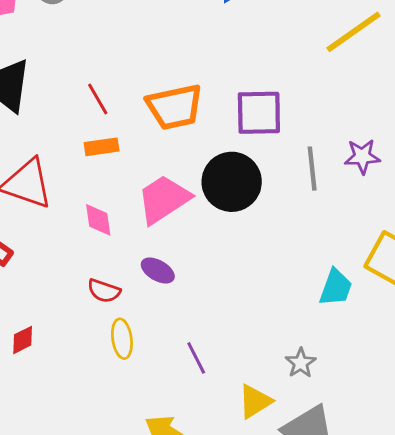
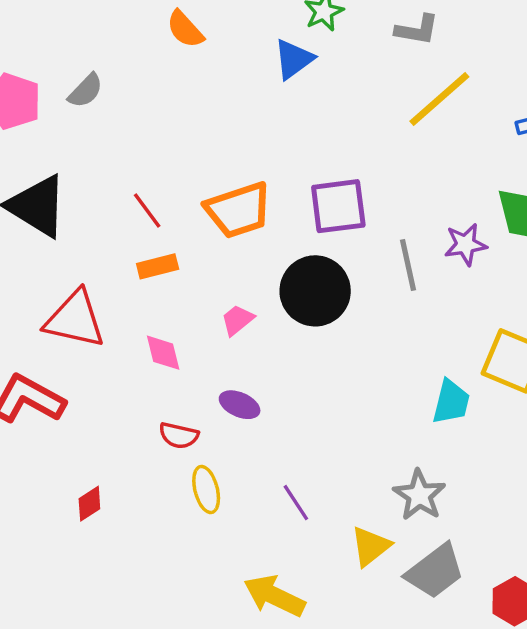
pink trapezoid: (164, 199) -> (237, 320), size x0.5
gray star: (301, 363) -> (419, 495), size x1.4

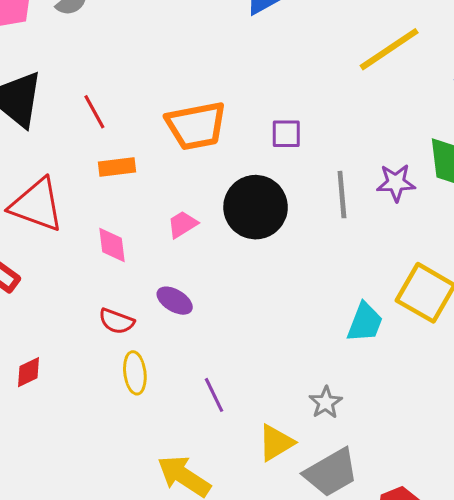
purple square: (338, 206) -> (286, 134), size x0.6
red line: (147, 211) -> (94, 112), moved
gray star: (419, 495) -> (326, 402), size x0.7

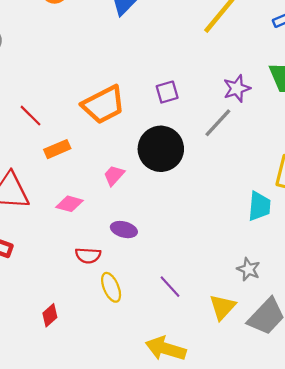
purple star: (396, 183) -> (237, 88), moved
gray line: (342, 195) -> (218, 123), turned 64
pink diamond: (112, 245) -> (70, 204), turned -52
red diamond: (28, 372) -> (50, 315), moved

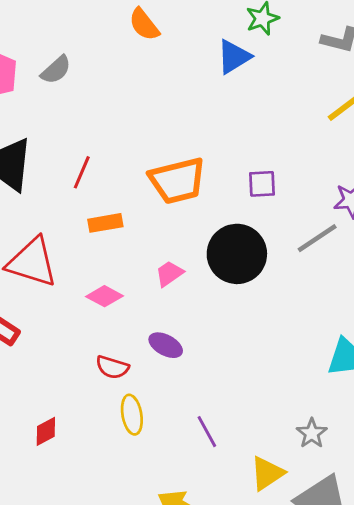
red line: (31, 116) -> (82, 172), turned 55

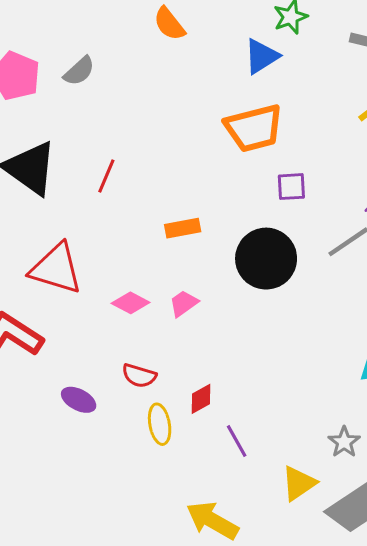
orange trapezoid: (177, 181) -> (254, 128), moved
orange rectangle: (105, 223) -> (183, 228), moved
pink trapezoid: (169, 274) -> (184, 303), moved
purple ellipse: (166, 345) -> (79, 400), moved
red diamond: (46, 431) -> (201, 399), moved

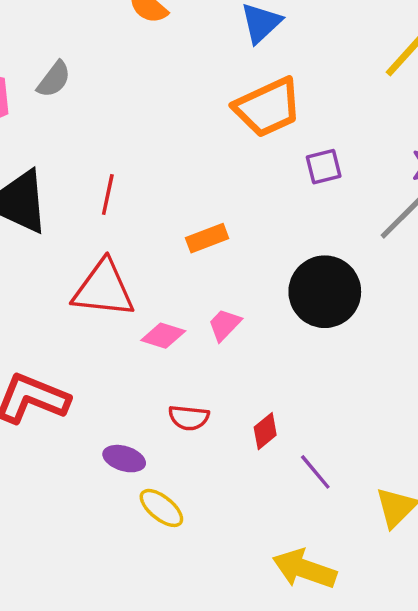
black circle: (266, 259) -> (325, 292), moved
red triangle: (56, 269) -> (104, 289), moved
yellow ellipse: (160, 424) -> (161, 508), moved, turned -30

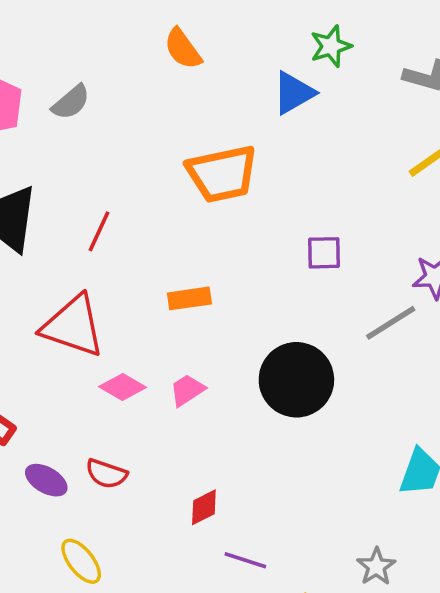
orange trapezoid: (268, 107) -> (222, 174), moved
red semicircle: (189, 418) -> (106, 474), moved
purple ellipse: (124, 459) -> (46, 480), moved
purple line: (315, 472) -> (245, 560), turned -45

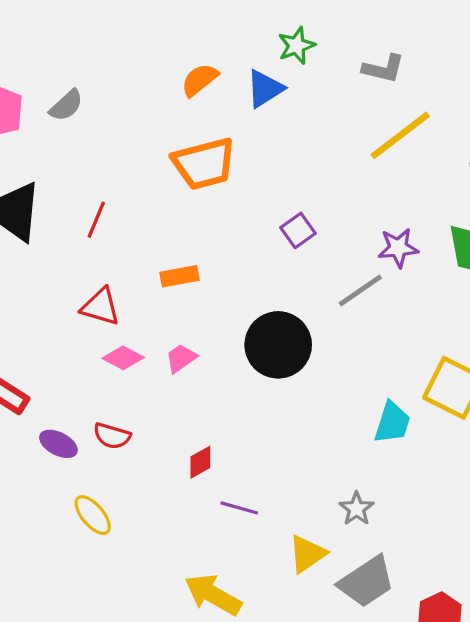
orange semicircle: (183, 49) -> (200, 80), moved, turned 90
purple square: (324, 253) -> (298, 230), turned -32
red triangle: (73, 326) -> (101, 307), moved, size x0.7

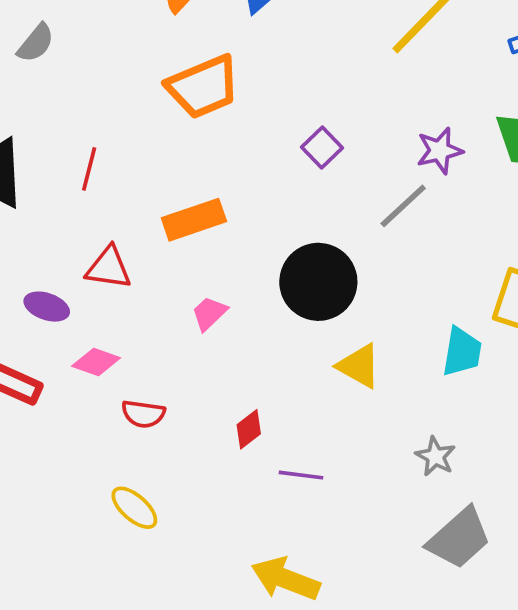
orange rectangle: (180, 276) -> (194, 220), size x1.4
pink diamond: (123, 358) -> (96, 362), moved
purple ellipse: (58, 444) -> (47, 307), moved
yellow triangle: (307, 554) -> (359, 366), moved, turned -48

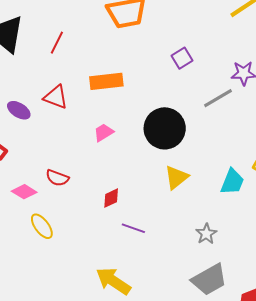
pink diamond: (96, 362) -> (24, 192), moved
yellow triangle: (359, 366) -> (176, 177), turned 40

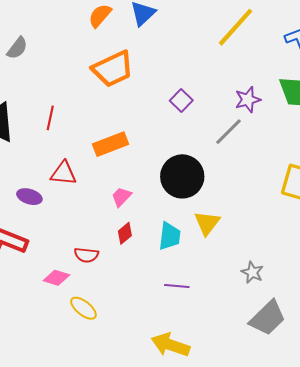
cyan trapezoid: (232, 182) -> (170, 236), moved
red diamond: (111, 198) -> (125, 233), moved

